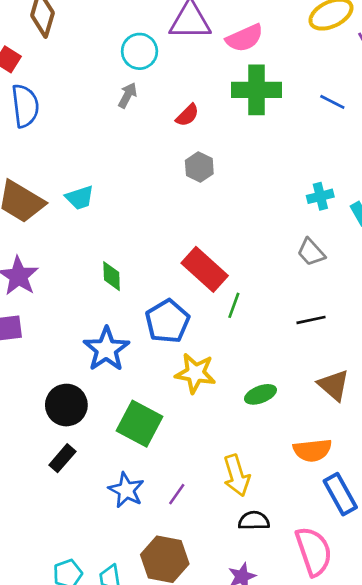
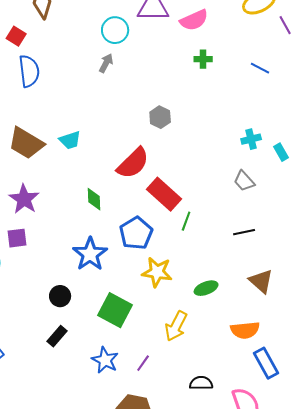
green cross: (257, 90) -> (203, 59), size x0.5
red semicircle: (187, 115) -> (133, 163), moved, size x1.8
black circle: (66, 405) -> (60, 296), size x0.7
yellow arrow: (237, 475) -> (176, 326), moved, turned 44

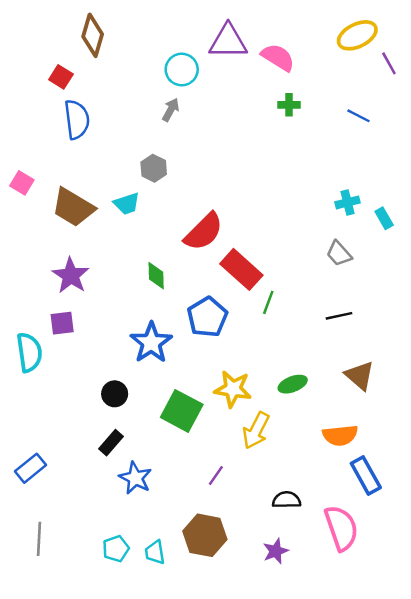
pink semicircle: (194, 20) -> (278, 57), turned -124
gray hexagon: (160, 117) -> (154, 168), moved
yellow star: (157, 272) -> (233, 389), moved
blue star: (105, 360) -> (135, 478), moved

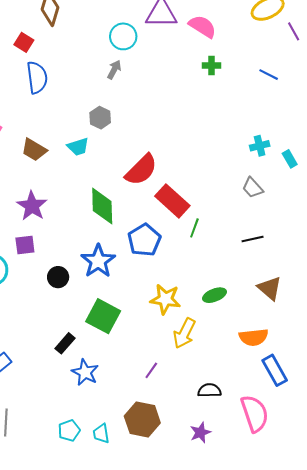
brown trapezoid: (73, 207) -> (34, 150), size x0.7
green diamond: (156, 276) -> (102, 206), size x1.6
black circle: (115, 394) -> (58, 277), moved
green square: (182, 411) -> (103, 316), moved

